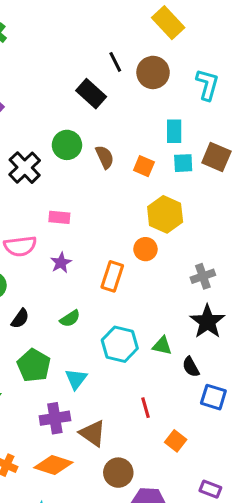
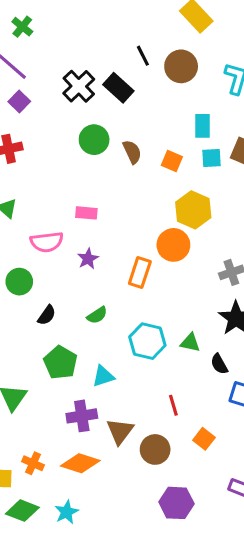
black cross: (25, 168) -> (79, 86), moved
orange circle: (145, 249) -> (173, 245), size x1.4
cyan triangle: (76, 379) -> (103, 376), turned 35
brown triangle: (93, 433) -> (120, 431), turned 32
brown circle: (118, 473) -> (155, 449), moved

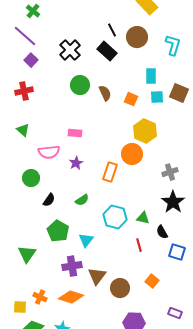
black rectangle: (118, 88) -> (107, 51), moved
cyan triangle: (103, 376) -> (86, 240), turned -35
red line: (173, 405) -> (139, 245), moved

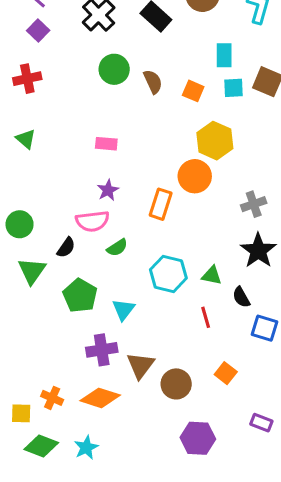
pink semicircle: (49, 152) -> (92, 221), moved
green circle: (31, 178) -> (20, 224), moved
green triangle: (27, 254) -> (32, 271), moved

